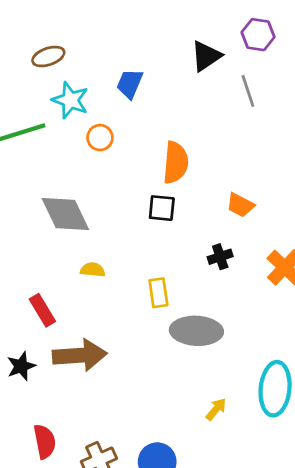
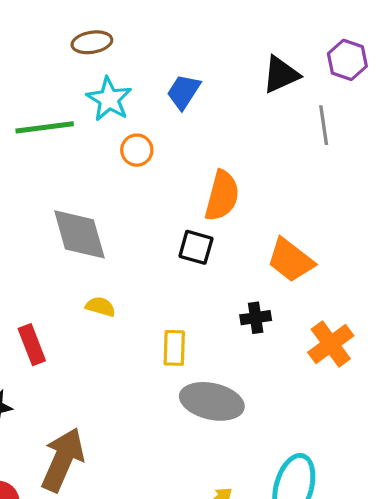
orange trapezoid: (240, 205) -> (291, 260), size x1.4
brown arrow: (80, 355) -> (63, 460), moved, turned -72

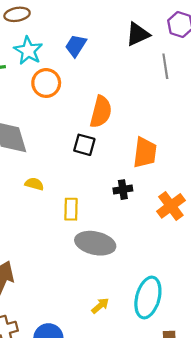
orange circle: (137, 150) -> (46, 83), size x1.4
orange trapezoid: (291, 260) -> (145, 153), turned -120
yellow semicircle: (100, 307) -> (34, 184), moved

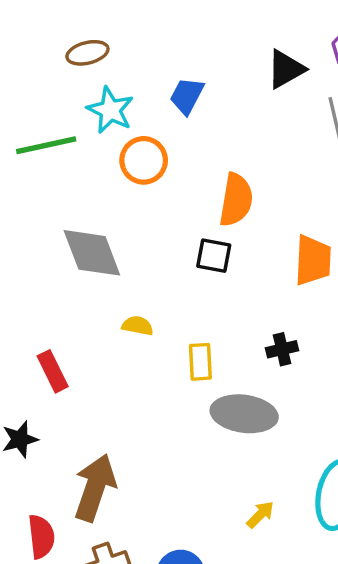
black cross: (123, 190) -> (282, 349), moved

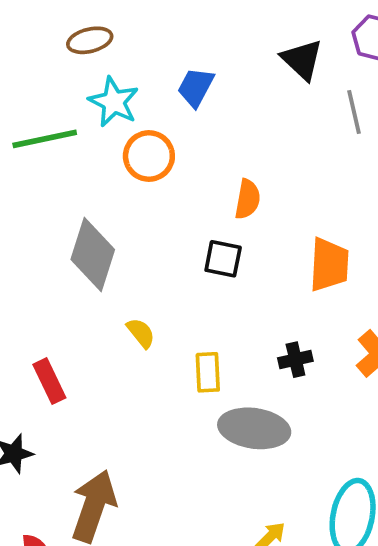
black triangle: (286, 69) -> (302, 60), turned -48
orange semicircle: (236, 200) -> (248, 199), size x0.7
gray diamond: (92, 253) -> (93, 255), turned 38
yellow semicircle: (138, 326) -> (141, 333), turned 40

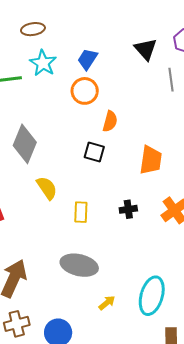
orange circle: (149, 156) -> (85, 91), moved
yellow semicircle: (141, 333) -> (47, 188), size x1.4
gray ellipse: (254, 428) -> (79, 265), moved

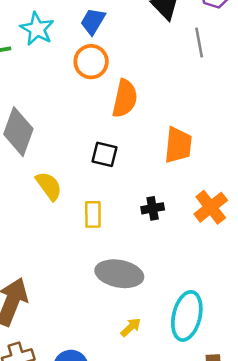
orange semicircle: (110, 121) -> (125, 99), size x1.4
black square: (94, 152) -> (105, 154), moved
gray ellipse: (79, 265) -> (119, 274), moved

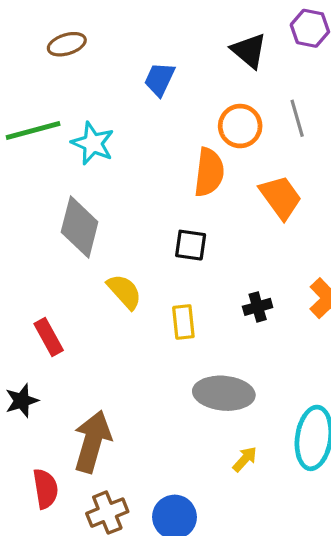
cyan star: (37, 29) -> (93, 143), moved
gray line: (199, 43) -> (297, 118), moved
orange circle: (91, 62) -> (240, 126), moved
orange trapezoid: (178, 145) -> (281, 197), moved, turned -36

